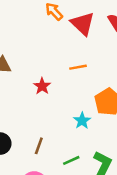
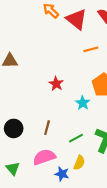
orange line: (78, 67) -> (91, 49), moved
red star: (42, 86) -> (56, 84), moved

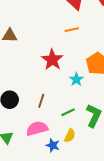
orange line: (91, 49) -> (72, 30), moved
red star: (56, 84) -> (52, 60), size x1.5

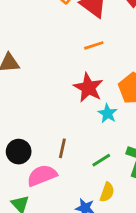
red star: (52, 60) -> (88, 88), moved
pink semicircle: (37, 128) -> (42, 175), moved

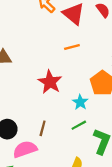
red star: (88, 88) -> (50, 82), moved
green line: (101, 160) -> (79, 125), moved

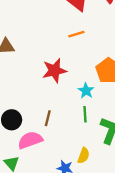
red star: (50, 82) -> (54, 71), turned 30
green line: (79, 125) -> (85, 114), turned -63

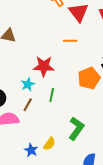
cyan star: (86, 91) -> (28, 84), moved
green line: (85, 114) -> (52, 95), moved

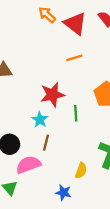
green line: (52, 95) -> (76, 113), moved
yellow semicircle: (49, 144) -> (81, 171), moved

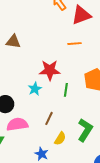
red triangle: (75, 23) -> (81, 15), turned 50
brown line: (46, 143) -> (49, 118), moved

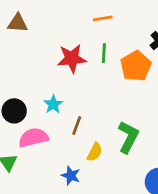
cyan star: (35, 89) -> (53, 104), moved
green line: (66, 90) -> (104, 53), moved

